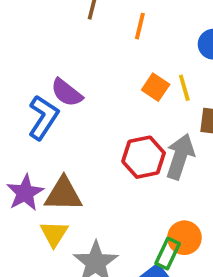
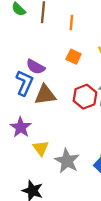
orange square: (156, 87) -> (74, 57), moved
brown triangle: (63, 194) -> (45, 95), moved

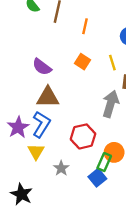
blue L-shape: (24, 83) -> (41, 124), moved
red hexagon: (85, 97) -> (83, 136), moved
gray star: (67, 161) -> (61, 168), size x0.6

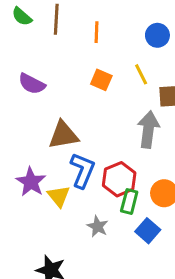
purple semicircle: (42, 67) -> (32, 84), moved
blue L-shape: (41, 124) -> (83, 170), moved
yellow triangle: (36, 152) -> (59, 196), moved
green rectangle: (104, 162) -> (129, 201), moved

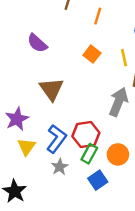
brown triangle: (63, 135) -> (51, 89), turned 50
blue L-shape: (83, 170) -> (56, 139), moved
yellow triangle: (59, 196) -> (26, 147), moved

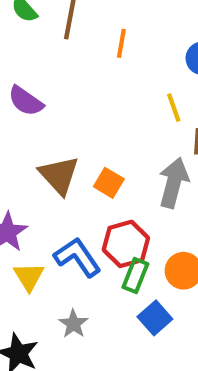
orange square: (92, 54) -> (109, 183), moved
blue L-shape: (56, 139) -> (77, 257), turned -64
gray star: (60, 167) -> (73, 324), moved

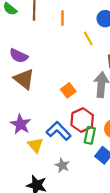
yellow line: (174, 108) -> (88, 38), moved
brown triangle: (59, 175) -> (24, 79), moved
orange square: (109, 183) -> (68, 90), turned 32

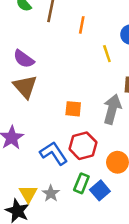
orange square: (68, 90) -> (73, 109), turned 32
green rectangle: (90, 135) -> (81, 183), moved
yellow triangle: (35, 145) -> (28, 194), moved

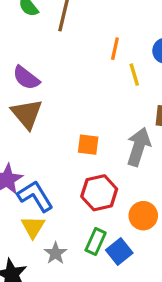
orange line: (82, 25) -> (115, 49), moved
blue L-shape: (54, 153) -> (35, 196), moved
yellow triangle: (28, 194) -> (33, 227), moved

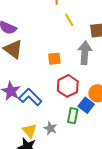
yellow line: (134, 75) -> (69, 20), moved
yellow triangle: (33, 227) -> (29, 131), moved
blue square: (119, 251) -> (86, 105), moved

